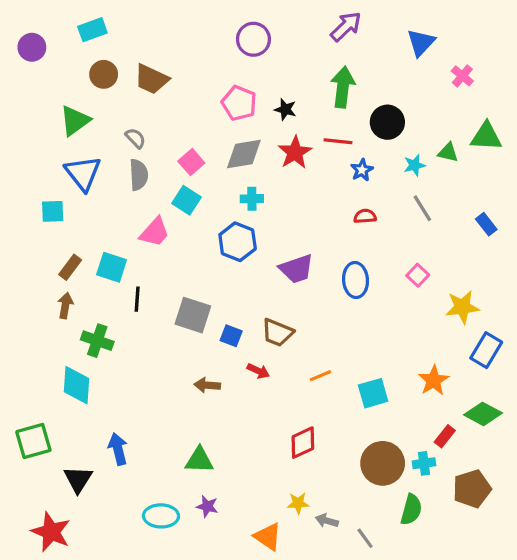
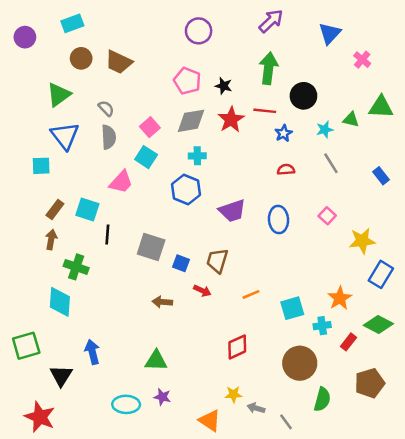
brown trapezoid: (277, 333) -> (217, 261), turned 85
cyan cross: (424, 463) -> (322, 326), moved

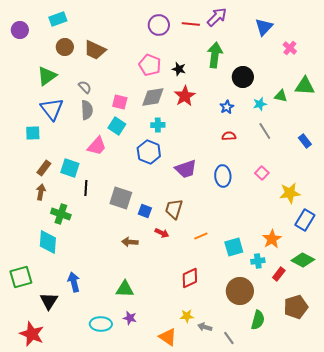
red line: (265, 111) -> (191, 24), moved
pink square: (150, 127) -> (120, 102), turned -35

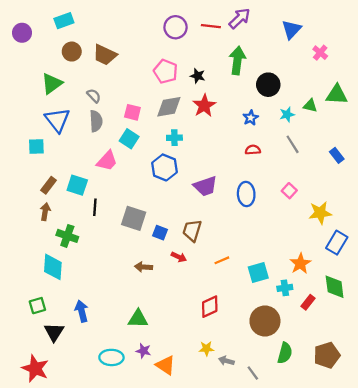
green diamond: (303, 260) -> (335, 287), turned 55
green square: (21, 277) -> (37, 306), moved, size x0.7
brown pentagon: (296, 307) -> (327, 355), moved
orange triangle: (168, 337) -> (166, 365), moved

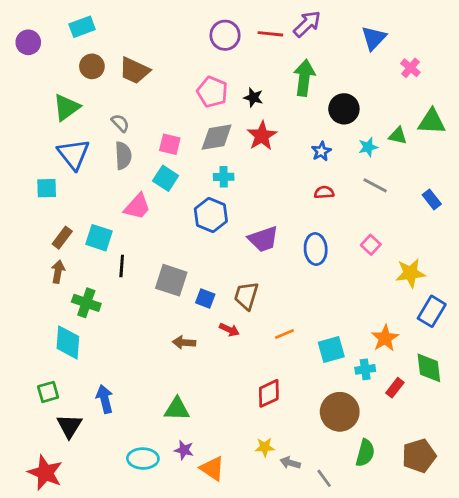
gray line: (293, 144) -> (375, 185), turned -30

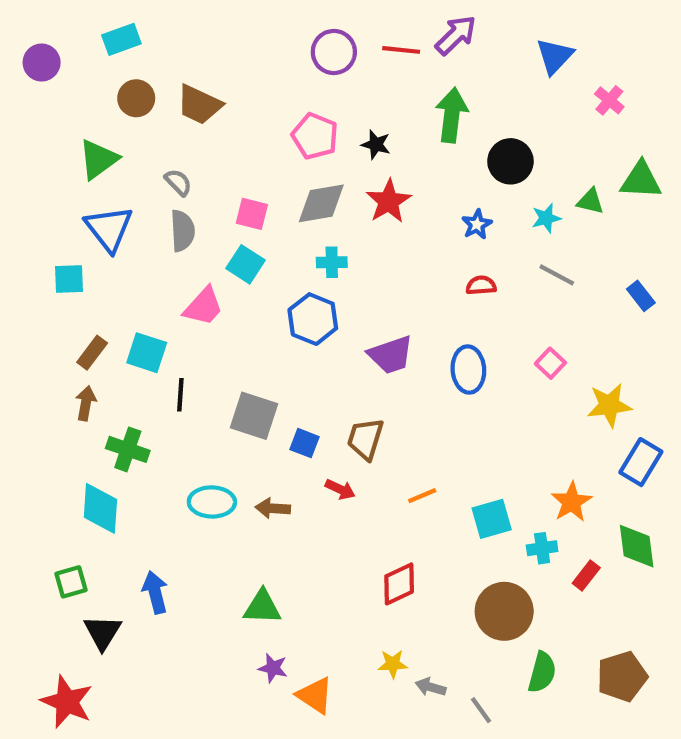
cyan ellipse: (143, 459) -> (212, 502), moved

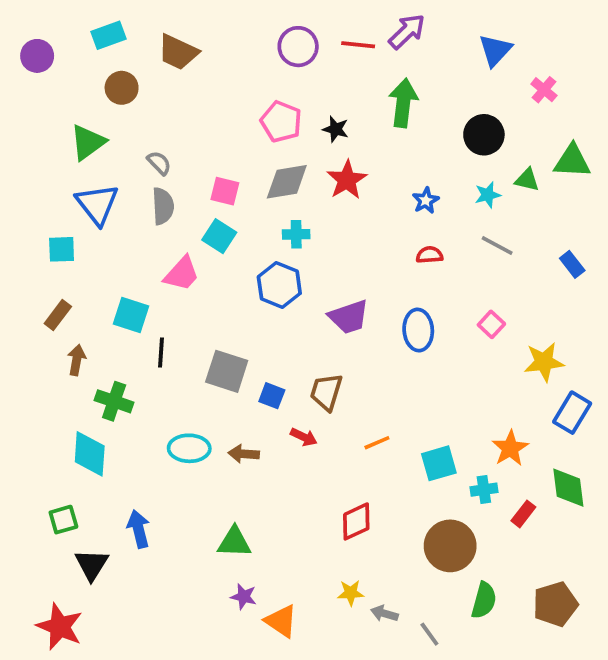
brown trapezoid: (199, 105) -> (178, 52), moved
black circle: (510, 161) -> (484, 135), moved
brown rectangle: (92, 353) -> (58, 315), moved

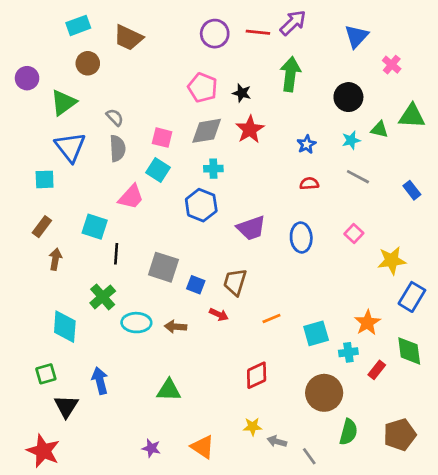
purple circle: (37, 56) -> (27, 78), moved
green cross: (114, 401) -> (103, 297), moved, turned 30
purple star: (244, 597) -> (151, 448), moved

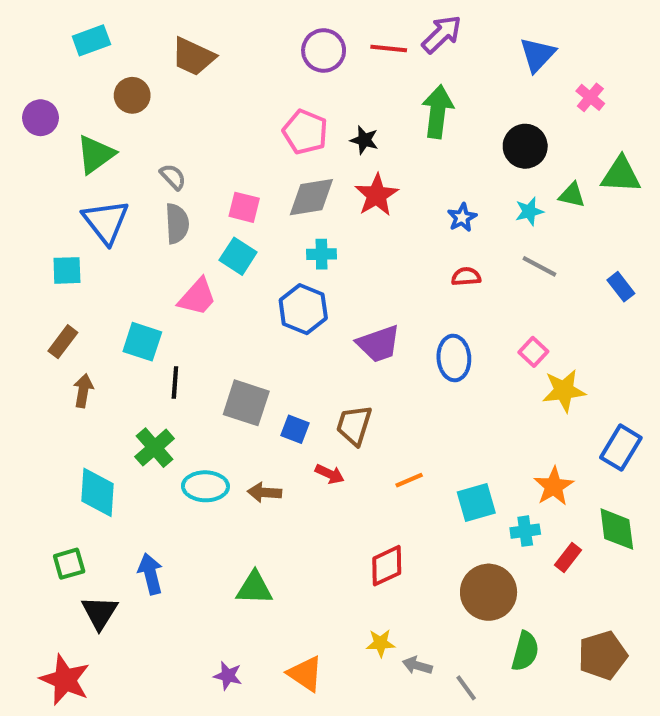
cyan rectangle: (78, 25) -> (91, 40), moved
yellow star: (392, 260) -> (564, 391), moved

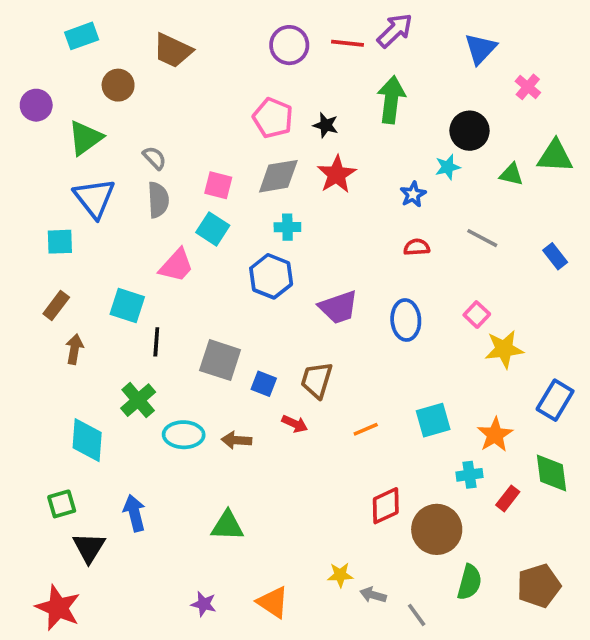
cyan star: (529, 211) -> (448, 167), moved
cyan square: (476, 503) -> (433, 420), moved
red diamond: (387, 566) -> (386, 506), moved

